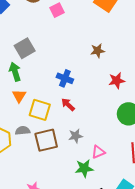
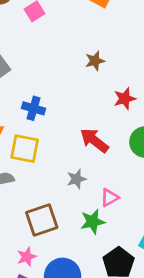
blue cross: (65, 78) -> (33, 108), moved
red arrow: (68, 105) -> (94, 140), moved, size x1.5
brown square: (46, 140) -> (42, 220), moved

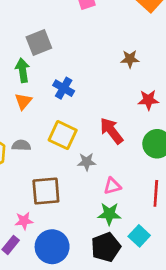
yellow square: (25, 149) -> (63, 135), moved
green star: (93, 222) -> (109, 214), moved

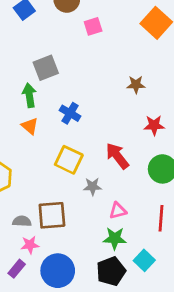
orange triangle: (23, 101) -> (30, 126), turned -30
gray semicircle: (21, 145) -> (22, 221), moved

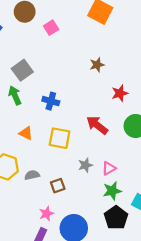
orange triangle: (30, 126) -> (26, 133), moved
gray star: (92, 186) -> (85, 165), moved
brown square: (52, 215) -> (58, 186), size x0.6
gray semicircle: (22, 221) -> (32, 175), moved

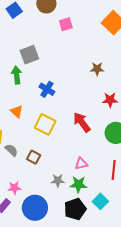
gray star: (85, 165) -> (58, 181), moved
gray semicircle: (32, 175) -> (11, 150), turned 40
brown square: (58, 186) -> (34, 157), moved, turned 32

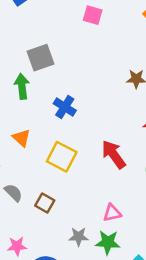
pink square: (66, 24) -> (93, 15), turned 32

